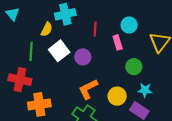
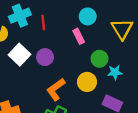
red line: (95, 29) -> (43, 23), moved
cyan star: (145, 90) -> (115, 72), moved
yellow circle: (117, 96) -> (87, 82), moved

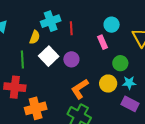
cyan star: (115, 72) -> (129, 83), moved

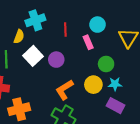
red line: (71, 28) -> (65, 30), moved

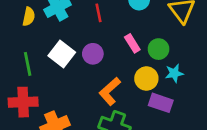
yellow semicircle: (19, 37) -> (29, 17), moved
pink rectangle: (88, 42) -> (132, 43), moved
purple rectangle: (116, 106) -> (161, 103), moved

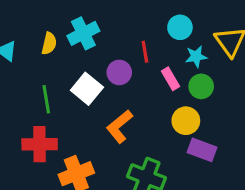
red line: (98, 13) -> (145, 52), moved
purple circle: (93, 54) -> (119, 72), moved
cyan star: (174, 73) -> (196, 56), moved
orange L-shape: (110, 91) -> (119, 126), moved

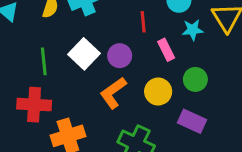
purple circle: (119, 72) -> (120, 56), moved
green circle: (201, 86) -> (195, 79), moved
yellow circle: (186, 121) -> (158, 92), moved

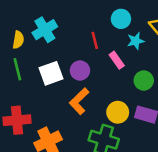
white square: (84, 54) -> (51, 73), turned 35
green line: (44, 61) -> (17, 69), moved
yellow circle: (158, 92) -> (118, 112), moved

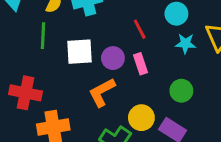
red line: (95, 40) -> (140, 29), turned -30
pink rectangle: (117, 60) -> (141, 64), moved

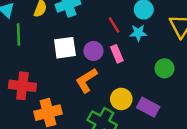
green line: (43, 36) -> (19, 34), moved
cyan star: (185, 43) -> (138, 33), moved
green circle: (181, 91) -> (165, 68), moved

